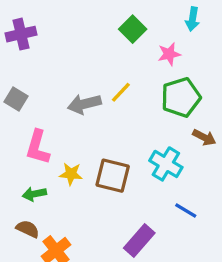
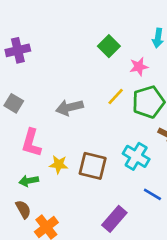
yellow line: (121, 92) -> (116, 97), moved
brown semicircle: (28, 229) -> (23, 209), turned 36

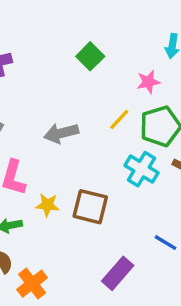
green square: (109, 46) -> (90, 56), moved
cyan cross: (136, 156) -> (142, 169), moved

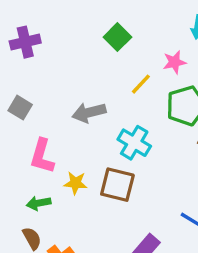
yellow line: (119, 119) -> (141, 84), moved
cyan cross: (142, 169) -> (134, 143), moved

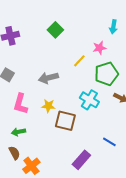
green square: (117, 37) -> (55, 30), moved
cyan cross: (134, 143) -> (89, 100), moved
yellow star: (75, 183) -> (48, 106), moved

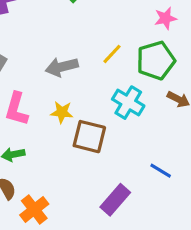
pink star: (99, 48) -> (165, 18), moved
yellow line: (79, 61) -> (112, 54), moved

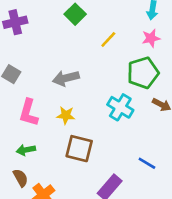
yellow line: (112, 54) -> (108, 39), moved
brown square: (89, 137) -> (79, 149), moved

